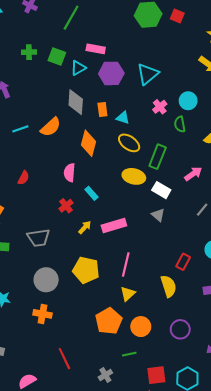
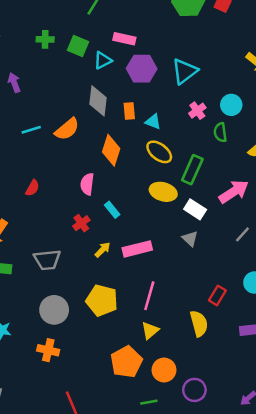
pink arrow: (193, 174) -> (234, 192), size x1.4
purple circle: (180, 329) -> (194, 390), moved

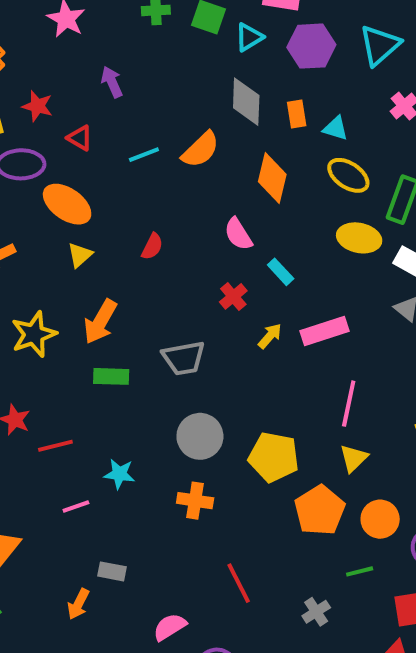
pink semicircle: (87, 184) -> (238, 234), turned -35
yellow pentagon: (102, 300) -> (274, 457), moved

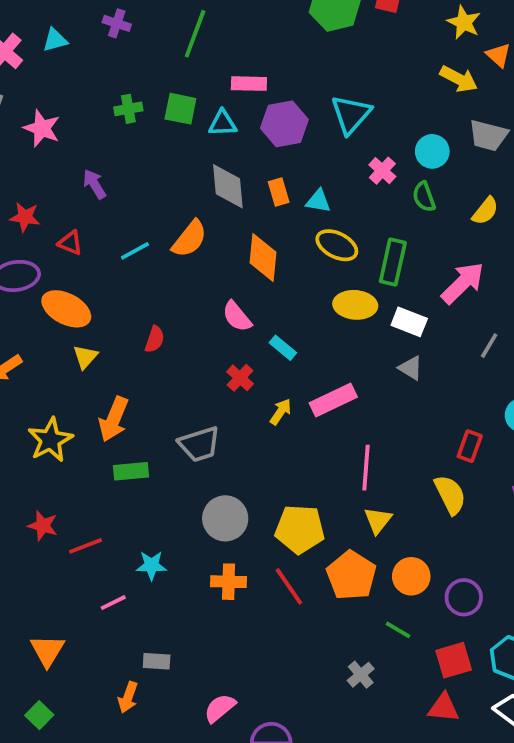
cyan triangle: (249, 37) -> (223, 123), turned 36
green line: (360, 571) -> (398, 630), turned 52
red line: (239, 583) -> (289, 586), moved

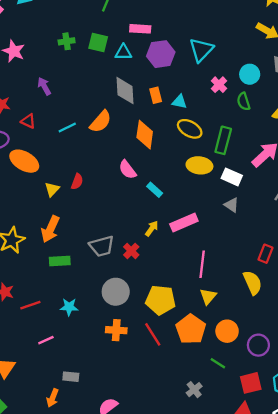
yellow triangle: (85, 357) -> (52, 189), moved
red cross: (240, 378) -> (131, 251), moved
cyan star: (151, 565) -> (69, 307), moved

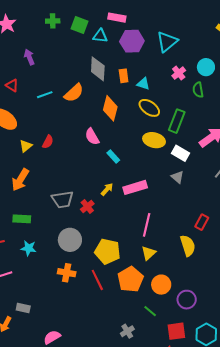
green rectangle: (60, 261) -> (22, 219), moved

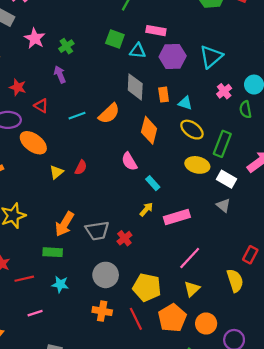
green cross: (53, 21) -> (66, 46), moved, turned -32
orange arrow: (20, 180) -> (65, 224), moved
yellow arrow: (107, 189) -> (146, 209), moved
pink line: (147, 225) -> (190, 258), turned 30

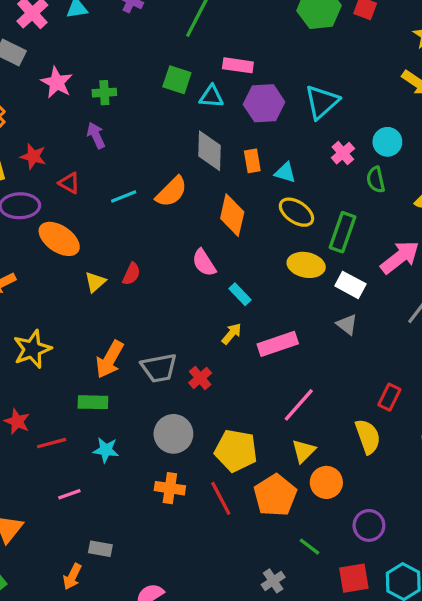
green cross: (66, 46) -> (104, 93), turned 32
orange circle: (206, 324) -> (326, 482), moved

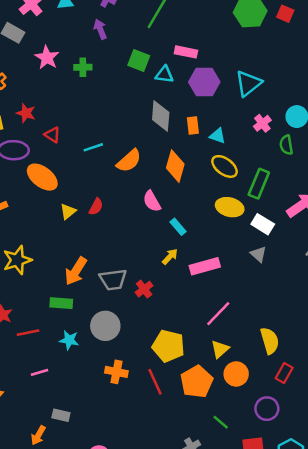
purple arrow: (96, 135) -> (100, 29), moved
orange semicircle: (171, 192) -> (129, 161), moved
red rectangle: (389, 397) -> (284, 373), moved
gray circle: (173, 434) -> (105, 326), moved

